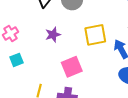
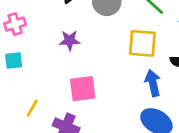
yellow square: (95, 35) -> (142, 43), moved

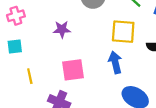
blue arrow: (153, 83) -> (115, 62), moved
yellow line: (32, 108) -> (30, 76), moved, turned -42

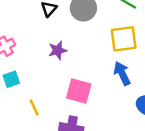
pink square: (73, 70) -> (79, 91), turned 35

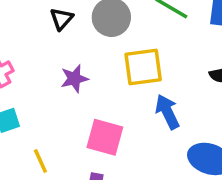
yellow square: (124, 39) -> (143, 67), moved

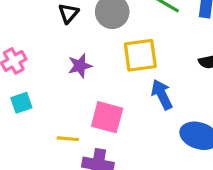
yellow line: (40, 161) -> (68, 139), moved, turned -60

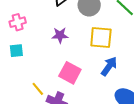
blue arrow: (162, 94) -> (109, 66), turned 48
yellow line: (68, 139) -> (38, 89), moved, turned 32

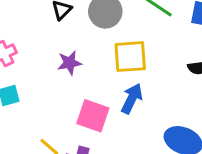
blue arrow: (109, 66) -> (132, 99), moved

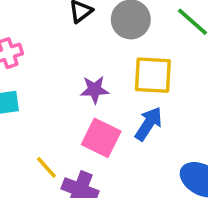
purple star: (69, 63) -> (95, 90), moved

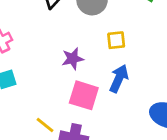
yellow square: (153, 75) -> (116, 40), size x0.6

